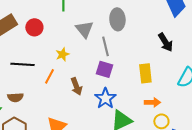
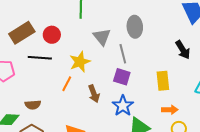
yellow star: (62, 54) -> (80, 62), size x1.5
black line: (22, 64) -> (40, 58), moved

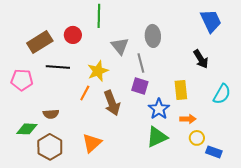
red circle: (52, 35) -> (73, 35), moved
brown arrow: (94, 94) -> (112, 103), size x1.4
blue star: (123, 106) -> (159, 109), moved

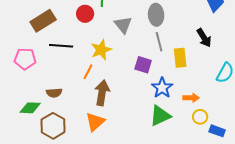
red circle: (73, 35) -> (85, 14), moved
gray line: (141, 63) -> (159, 42), moved
yellow rectangle: (181, 90) -> (180, 58), moved
brown arrow: (112, 103) -> (102, 93), moved, turned -150

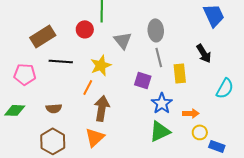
green diamond: (30, 108) -> (15, 110), moved

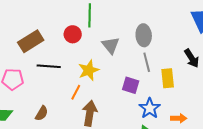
brown semicircle: (54, 108) -> (42, 113), turned -56

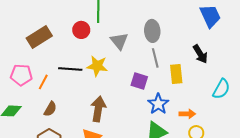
black line: (49, 66) -> (70, 69), moved
yellow star: (89, 70) -> (97, 66), turned 30
orange line: (76, 92) -> (43, 82), moved

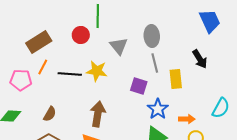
orange line: (43, 82) -> (43, 67), moved
cyan semicircle: (221, 89) -> (221, 108), moved

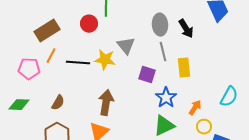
gray triangle: (119, 46) -> (126, 46), moved
black arrow: (200, 59) -> (186, 29), moved
orange arrow: (187, 119) -> (195, 108), turned -56

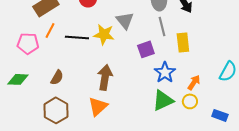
purple square: (147, 75) -> (146, 49), turned -36
yellow circle: (204, 127) -> (190, 101), moved

